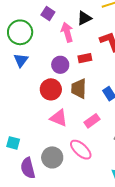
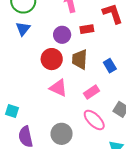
pink ellipse: (81, 150) -> (94, 120), moved
gray circle: (52, 157) -> (62, 134), moved

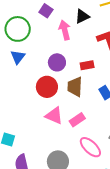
red rectangle: (87, 29) -> (87, 65), moved
pink rectangle: (91, 92) -> (77, 120), moved

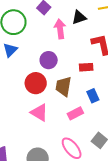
red rectangle: (87, 65) -> (86, 67), moved
pink rectangle: (77, 120) -> (75, 113), moved

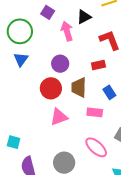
pink triangle: (39, 113) -> (59, 117), turned -42
pink rectangle: (75, 113) -> (95, 112), turned 42

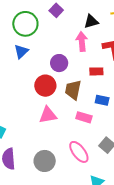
pink arrow: (67, 31) -> (82, 42), moved
blue rectangle: (109, 92) -> (102, 100), turned -56

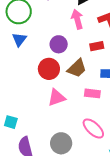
brown trapezoid: (73, 90) -> (77, 68), turned -135

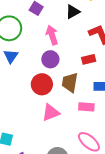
pink arrow: (77, 19) -> (52, 35), moved
brown trapezoid: (77, 68) -> (70, 82), turned 145

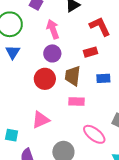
pink rectangle: (86, 107) -> (76, 102), moved
pink triangle: (51, 113) -> (41, 120), moved

